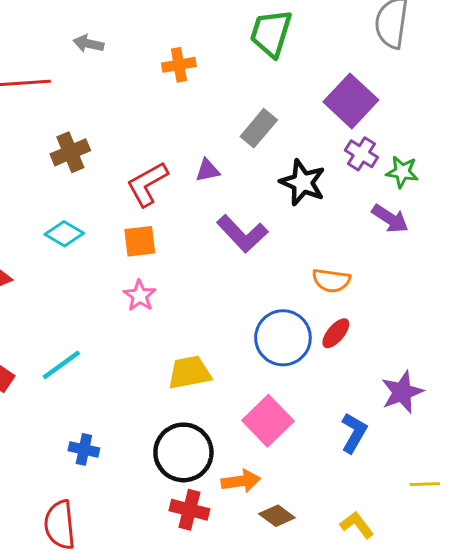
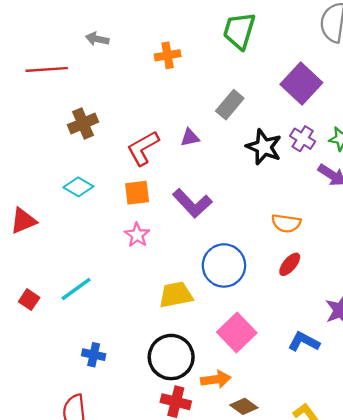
purple cross: (361, 154) -> (303, 139), moved
purple L-shape: (242, 234) -> (192, 203), moved
blue circle: (283, 338) -> (224, 265), moved
blue L-shape: (354, 433) -> (304, 342), turned -92

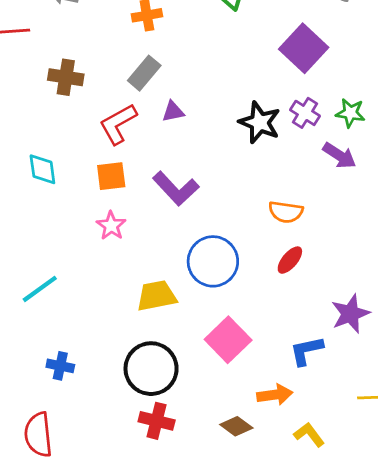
gray rectangle: (230, 105) -> (144, 73), moved
brown cross: (83, 123) -> (66, 77), moved, turned 32
cyan diamond: (78, 187) -> (42, 169), turned 52
blue L-shape: (304, 342) -> (306, 351), turned -40
orange arrow: (216, 379) -> (275, 395), moved

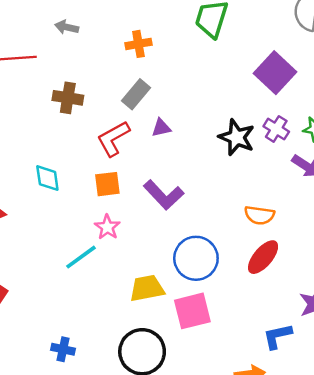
red ellipse: (290, 260) -> (263, 257), size x1.4
cyan line: (40, 289) -> (81, 257), moved
pink square: (228, 340) -> (192, 311), moved, turned 30

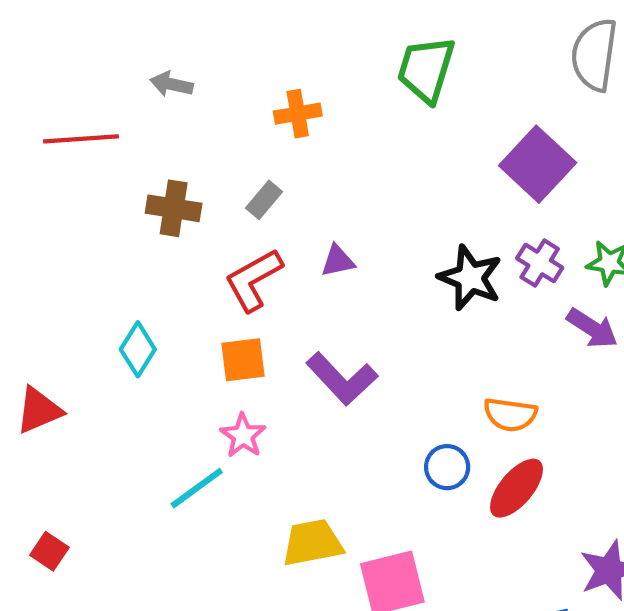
gray rectangle: (136, 94) -> (264, 200), moved, size x0.7
cyan diamond: (47, 178) -> (138, 349), turned 40
blue circle: (196, 258) -> (447, 467), moved, size x0.6

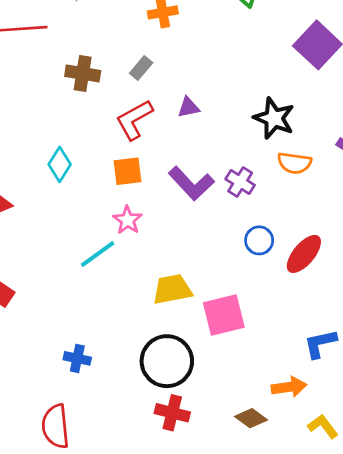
purple cross: (540, 263) -> (240, 182), moved
orange semicircle: (510, 414) -> (294, 163), moved

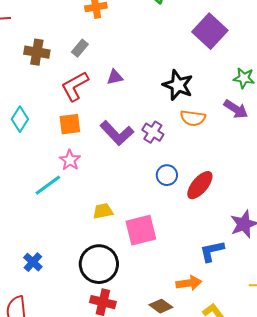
yellow trapezoid: (172, 289) -> (103, 211), size x0.7
blue cross: (77, 358) -> (33, 262), turned 30

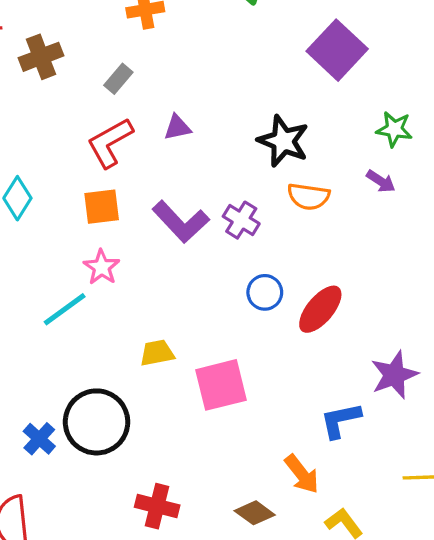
brown cross: (37, 52) -> (41, 57), moved, turned -30
purple arrow: (236, 109) -> (381, 181), size x0.7
black circle: (99, 264) -> (97, 422), moved
orange arrow: (189, 283) -> (302, 474), turned 60

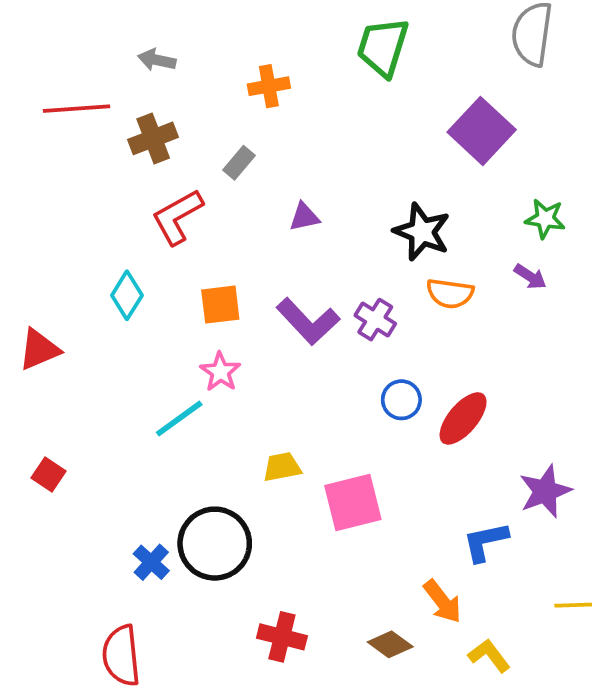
red L-shape: (110, 143) -> (177, 217), moved

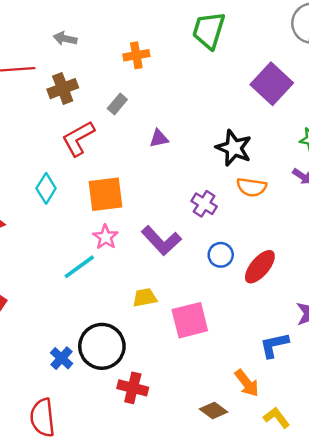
orange square: (220, 305) -> (105, 194), size x1.4
purple L-shape: (308, 321) -> (161, 241), moved
red cross: (282, 637) -> (133, 388), moved

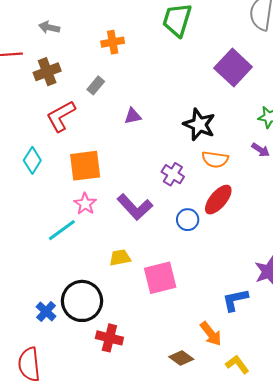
red ellipse: (260, 267) -> (218, 200), moved

